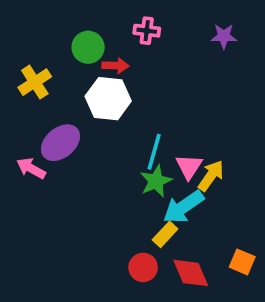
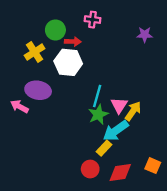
purple star: (224, 36) -> (145, 35), moved
yellow cross: (35, 82) -> (35, 52), moved
purple ellipse: (60, 143) -> (38, 90), turned 50
red diamond: (191, 273) -> (120, 172), turned -75

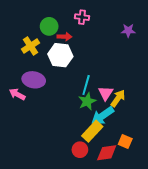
yellow rectangle: (104, 148) -> (92, 131), size x1.5
orange square: (153, 166) -> (125, 141), moved

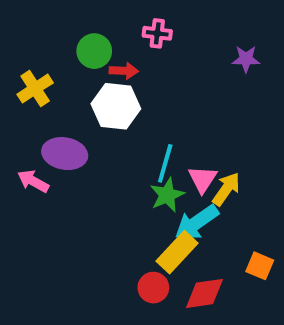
yellow cross: (31, 46) -> (35, 89), moved
orange square: (125, 141) -> (260, 266), moved

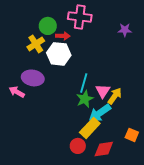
pink cross: (157, 33) -> (80, 17), size x1.6
yellow cross: (35, 89) -> (36, 44), moved

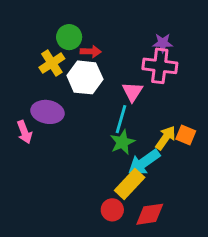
pink cross: (80, 17) -> (160, 66), moved
purple star: (125, 30) -> (163, 43), moved
pink triangle: (103, 91) -> (132, 92), moved
pink arrow: (17, 92) -> (24, 132), turned -140
orange square: (132, 135) -> (186, 135), moved

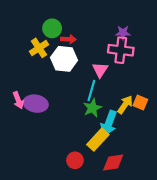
purple ellipse: (48, 112) -> (36, 104), moved
cyan arrow: (144, 162) -> (109, 123), turned -35
red circle: (112, 210) -> (75, 160), moved

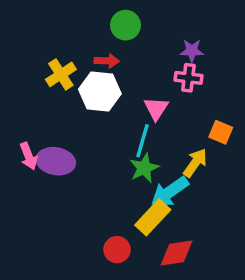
green circle: (52, 28) -> (125, 25), moved
pink cross: (121, 50) -> (188, 78), size x0.7
orange square: (140, 102) -> (221, 132), moved
cyan arrow: (109, 123) -> (170, 192), turned 35

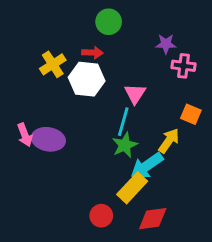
pink cross: (188, 78) -> (184, 66), moved

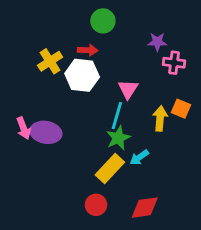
yellow arrow: (169, 141) -> (160, 118), moved, turned -30
cyan arrow: (147, 166) -> (139, 157), size x0.6
yellow rectangle: (132, 188) -> (110, 169), moved

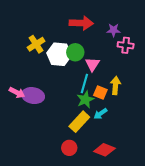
green circle: (103, 21) -> (75, 52), moved
red arrow: (88, 50) -> (81, 23), moved, size x1.6
orange square: (181, 109) -> (100, 93), moved
pink arrow: (24, 128) -> (17, 93), turned -42
red diamond: (145, 208) -> (104, 150), turned 30

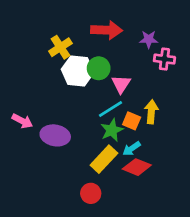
yellow cross: (36, 44) -> (60, 47), moved
cyan line: (84, 83) -> (110, 109), turned 42
purple ellipse: (33, 96) -> (55, 135), moved
red diamond: (104, 150) -> (137, 167), moved

